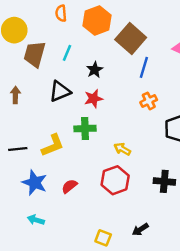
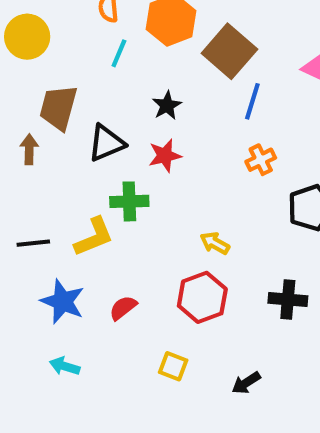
cyan line: (67, 53) -> (119, 53), moved
brown trapezoid: (35, 54) -> (58, 108), moved
green cross: (85, 129) -> (129, 201), moved
yellow square: (103, 238) -> (173, 366), moved

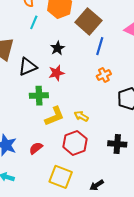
yellow L-shape: (94, 237) -> (54, 116), moved
yellow square: (173, 366) -> (61, 177), size x1.6

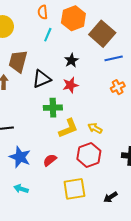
blue line: (100, 46) -> (114, 58), turned 60
yellow square: (61, 177) -> (74, 189), turned -30

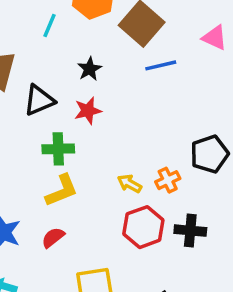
orange cross: (118, 87) -> (168, 180), moved
yellow L-shape: (68, 128) -> (62, 191), moved
red hexagon: (89, 155) -> (143, 227), moved

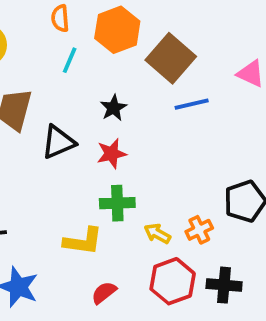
green cross: (58, 149) -> (117, 203), moved
yellow L-shape: (62, 191) -> (83, 241), turned 30
red semicircle: (53, 237) -> (104, 293), moved

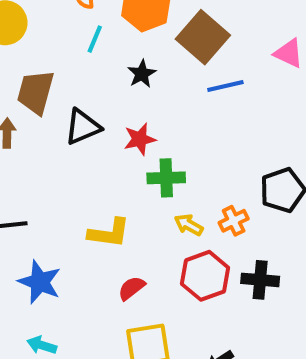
black star: (114, 108) -> (142, 74), moved
green cross: (117, 203) -> (166, 178), moved

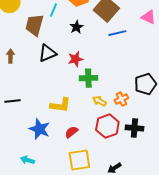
brown trapezoid: (36, 92) -> (34, 25), moved
blue star: (40, 282) -> (39, 129), moved

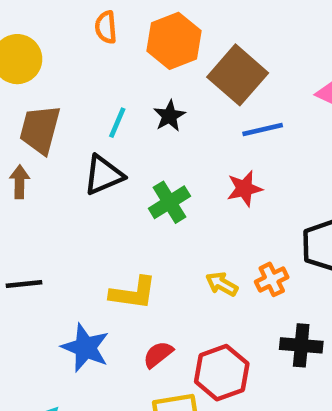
cyan line: (53, 10) -> (117, 123), moved
brown trapezoid: (34, 25) -> (40, 130), moved
red star: (75, 59) -> (244, 189), moved
green cross: (88, 78) -> (169, 202), moved, turned -30
red hexagon: (107, 126) -> (222, 373), moved

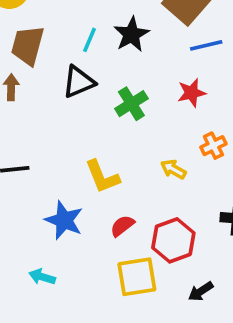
black star: (169, 116) -> (131, 34), size x1.4
orange cross: (272, 279) -> (213, 146), moved
yellow L-shape: (133, 293) -> (102, 177), turned 60

